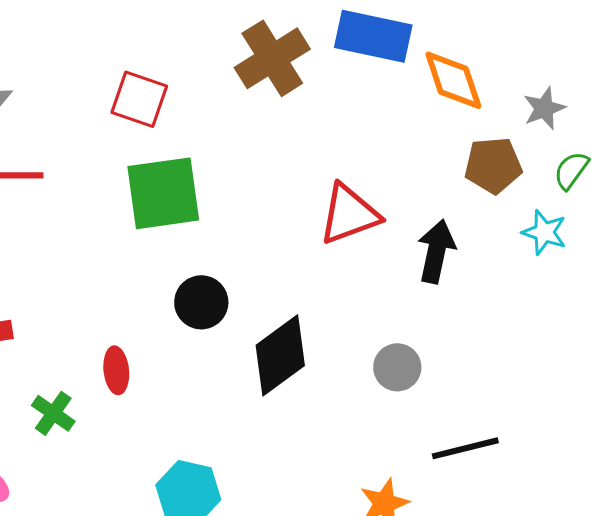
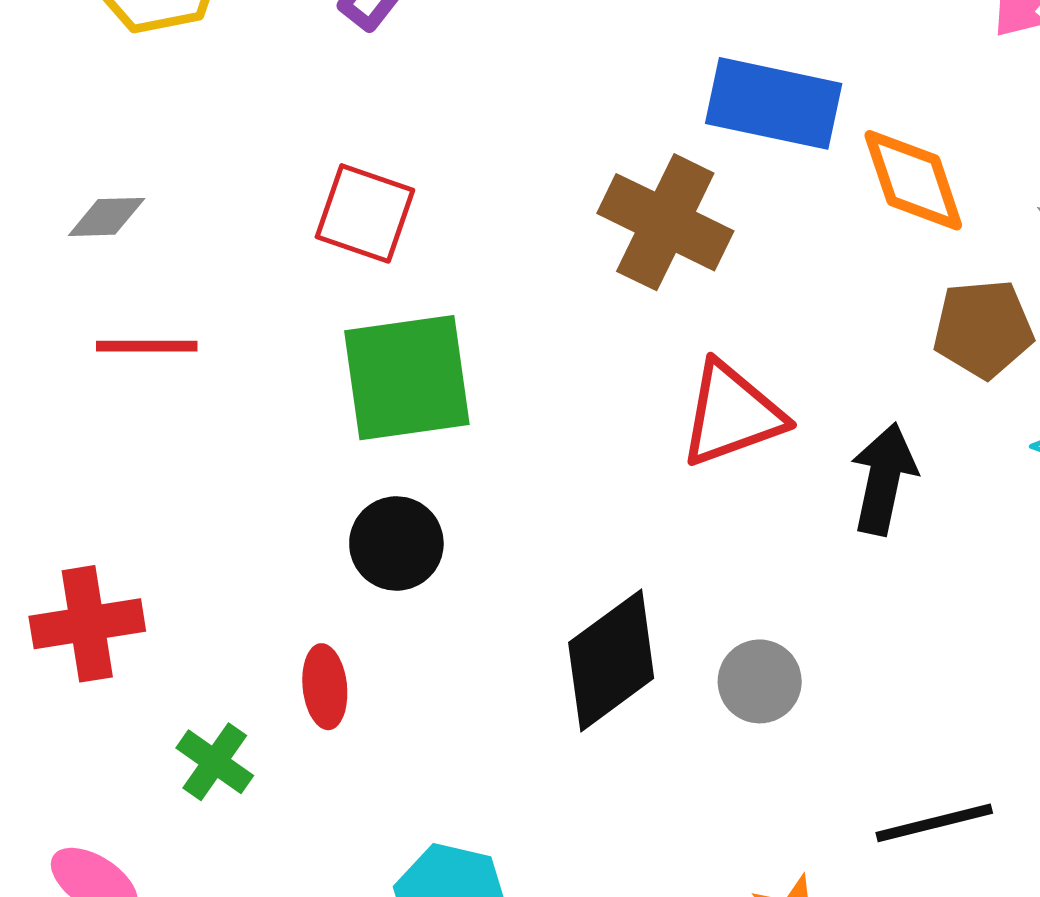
brown cross: (272, 58) -> (665, 222), moved, turned -32
black circle: (201, 302) -> (396, 543), moved
gray circle: (397, 367) -> (760, 681), moved

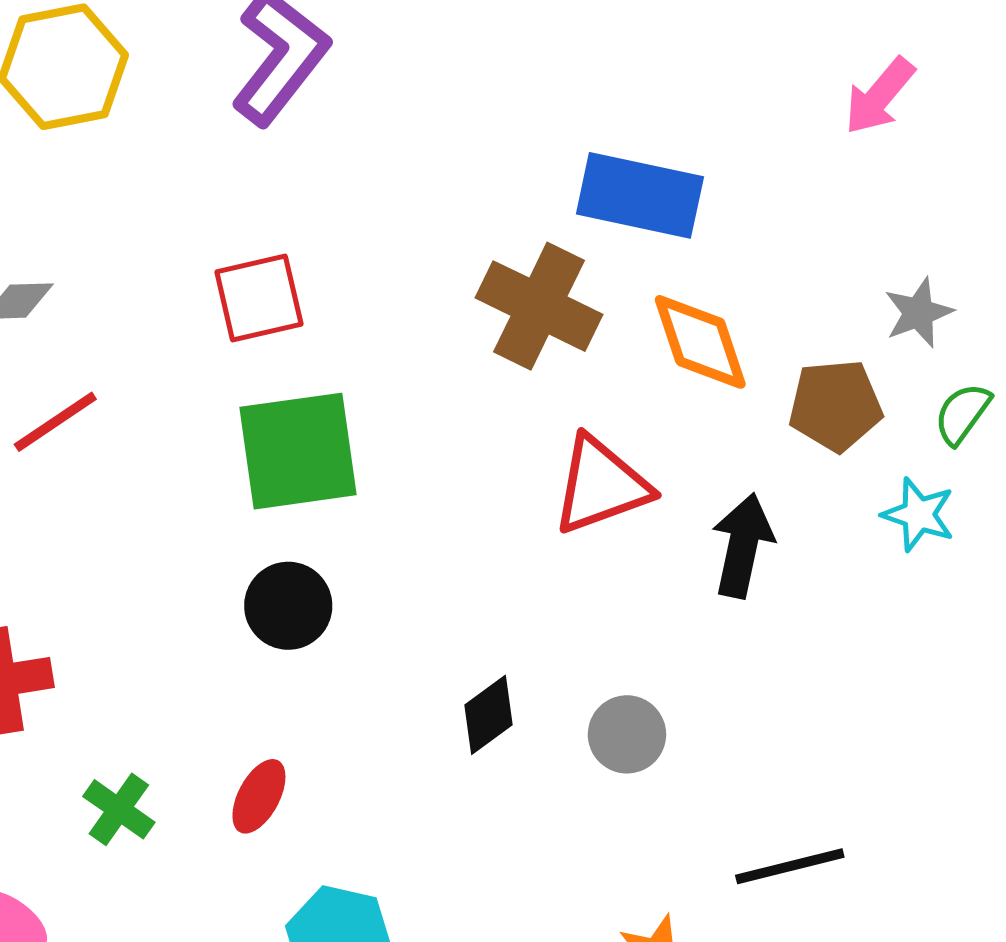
orange diamond: (913, 180) -> (700, 342), moved
red square: (365, 213) -> (259, 298), turned -32
red line: (147, 346) -> (55, 422), turned -34
black diamond: (611, 660) -> (489, 715), size x0.6
red ellipse: (325, 687) -> (259, 796), moved, turned 34

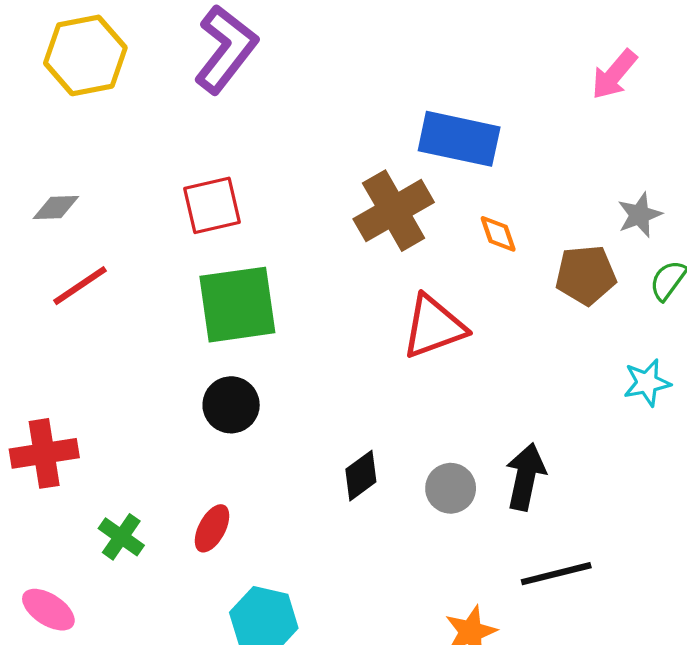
brown cross: (539, 306) -> (394, 211), turned 34
orange diamond: (700, 342) -> (498, 234), size x0.6
cyan star: (918, 515) -> (647, 383), moved, turned -30
black arrow: (743, 546) -> (526, 477), moved

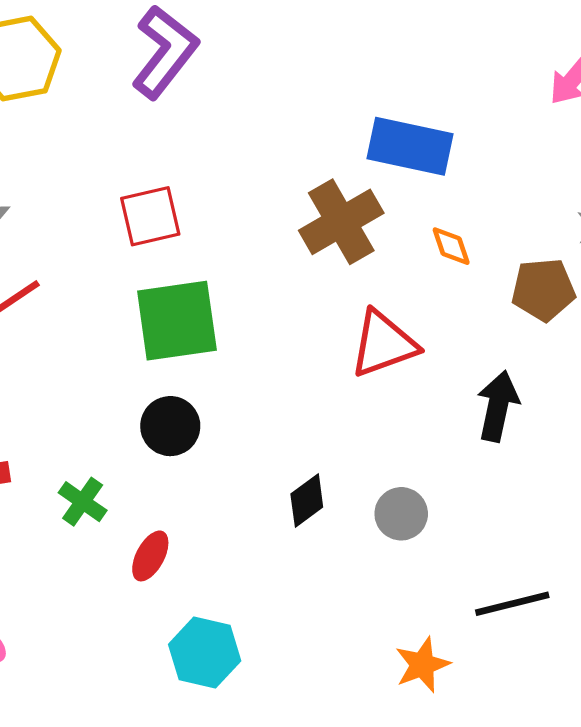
black arrow: (526, 477) -> (498, 406), moved
green cross: (121, 537) -> (83, 502), moved

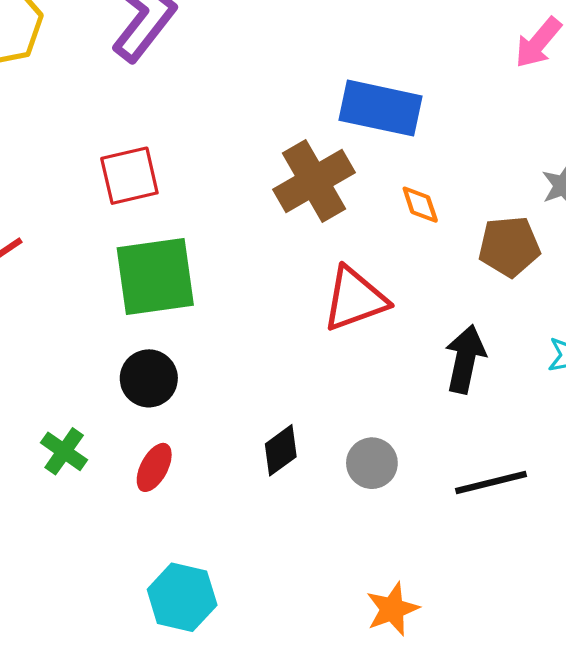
red ellipse: (150, 556) -> (154, 467), moved
black line: (512, 604) -> (491, 482), moved

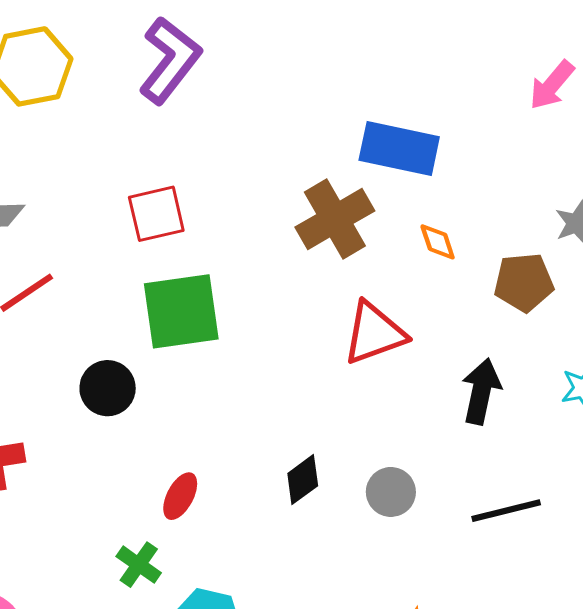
black circle: (149, 378) -> (108, 388), moved
green cross: (64, 451) -> (139, 565), moved

